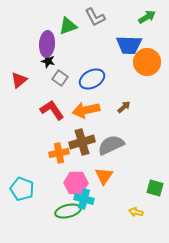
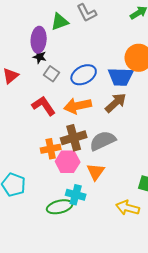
blue trapezoid: (129, 45) -> (121, 77), moved
brown arrow: (124, 107) -> (116, 103), size x1.6
pink hexagon: (76, 183) -> (68, 162), moved
yellow arrow: (136, 212) -> (128, 208), size x1.6

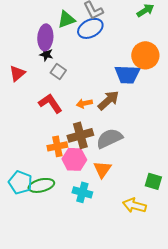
blue ellipse: (84, 75) -> (90, 28), moved
brown arrow: (116, 103) -> (108, 100), moved
orange arrow: (78, 106) -> (84, 103), size x0.6
green ellipse: (60, 207) -> (41, 185), moved

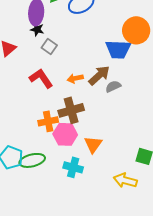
gray semicircle: (109, 138) -> (113, 86), moved, size x0.6

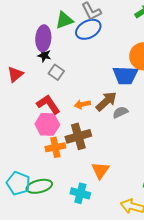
pink hexagon: (65, 134) -> (47, 124), moved

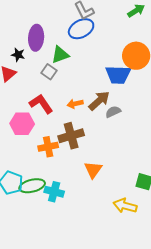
green triangle: (64, 20) -> (60, 55), moved
black star: (44, 55) -> (18, 55), moved
pink hexagon: (47, 124) -> (22, 124), moved
cyan cross: (80, 193) -> (54, 192), moved

